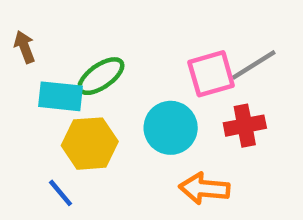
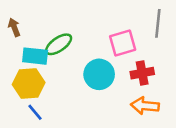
gray line: (254, 65) -> (158, 23), moved, turned -52
yellow hexagon: (90, 144) -> (29, 83), moved
orange arrow: (204, 188) -> (145, 106), moved

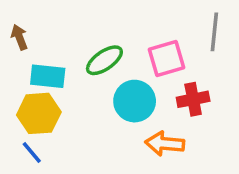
green ellipse: (59, 44) -> (104, 60), moved
orange arrow: (145, 106) -> (165, 144), moved
blue line: (35, 112) -> (32, 152), moved

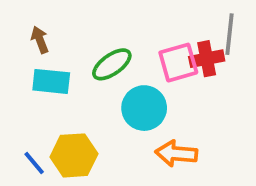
brown arrow: (19, 37) -> (40, 40), moved
red cross: (193, 99) -> (207, 59), moved
yellow hexagon: (39, 113) -> (74, 155), moved

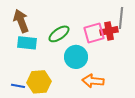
brown arrow: (40, 40) -> (21, 21), size x1.6
blue line: (34, 163) -> (18, 86), turned -40

